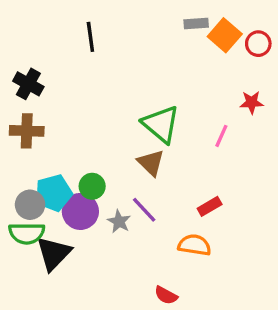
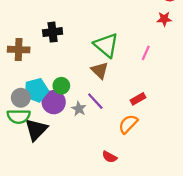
black cross: (28, 84) -> (53, 32), moved, turned -36
red star: (252, 102) -> (164, 19), moved
orange semicircle: (194, 245) -> (128, 124), turned -55

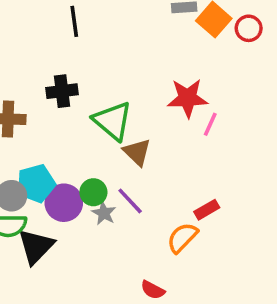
red star: (164, 19) -> (188, 98), moved, size x1.6
green triangle: (106, 45) -> (113, 121), moved
green circle: (61, 86) -> (93, 192), moved
red rectangle: (138, 99) -> (207, 210), moved

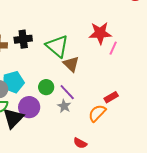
black cross: (62, 91) -> (23, 39), moved
purple circle: (64, 203) -> (29, 107), moved
gray star: (104, 213) -> (64, 106), moved

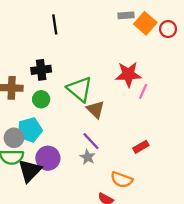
black cross: (23, 39) -> (41, 70), moved
green circle: (46, 87) -> (41, 99), moved
orange semicircle: (97, 113) -> (122, 180), moved, turned -114

